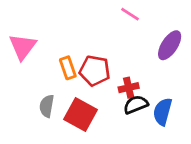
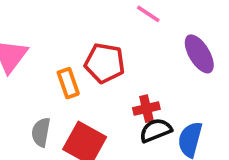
purple ellipse: (170, 45) -> (199, 54), turned -64
red pentagon: (95, 71) -> (105, 63), moved

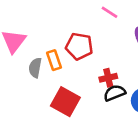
gray semicircle: (41, 132) -> (35, 68), moved

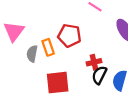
black semicircle: (115, 93) -> (99, 75), turned -42
red square: (65, 102) -> (58, 83), turned -35

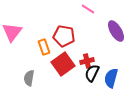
gray semicircle: (32, 54) -> (29, 78), moved
red square: (58, 83) -> (63, 64), moved, turned -30

